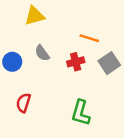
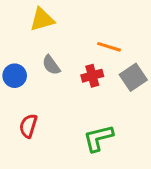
green L-shape: (81, 113) -> (98, 138), turned 60

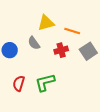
yellow triangle: (42, 19) -> (46, 23), moved
green L-shape: (98, 138) -> (45, 82), moved

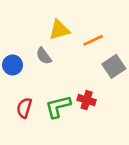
orange line: (72, 31) -> (93, 40), turned -42
red cross: (61, 50) -> (87, 100), moved, turned 32

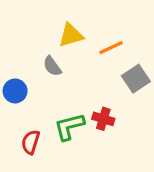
blue circle: (13, 65) -> (15, 91), moved
red semicircle: (24, 108) -> (31, 142), moved

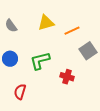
gray semicircle: (52, 66) -> (11, 26), moved
green L-shape: (69, 127) -> (40, 61), moved

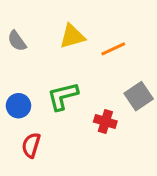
gray square: (88, 51) -> (139, 96), moved
blue circle: (10, 59) -> (18, 106), moved

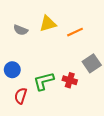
gray semicircle: (17, 41) -> (21, 30), moved, turned -32
green L-shape: (63, 96) -> (44, 81), moved

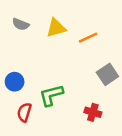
gray semicircle: (21, 30) -> (21, 24), moved
red cross: (70, 80) -> (93, 112), moved

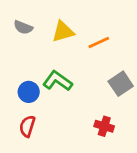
blue circle: (15, 82) -> (29, 92), moved
green L-shape: (51, 95) -> (58, 81), moved, turned 50

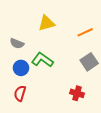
gray semicircle: (23, 27) -> (17, 43), moved
orange line: (99, 42) -> (85, 32), moved

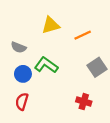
orange line: (85, 32) -> (83, 35), moved

